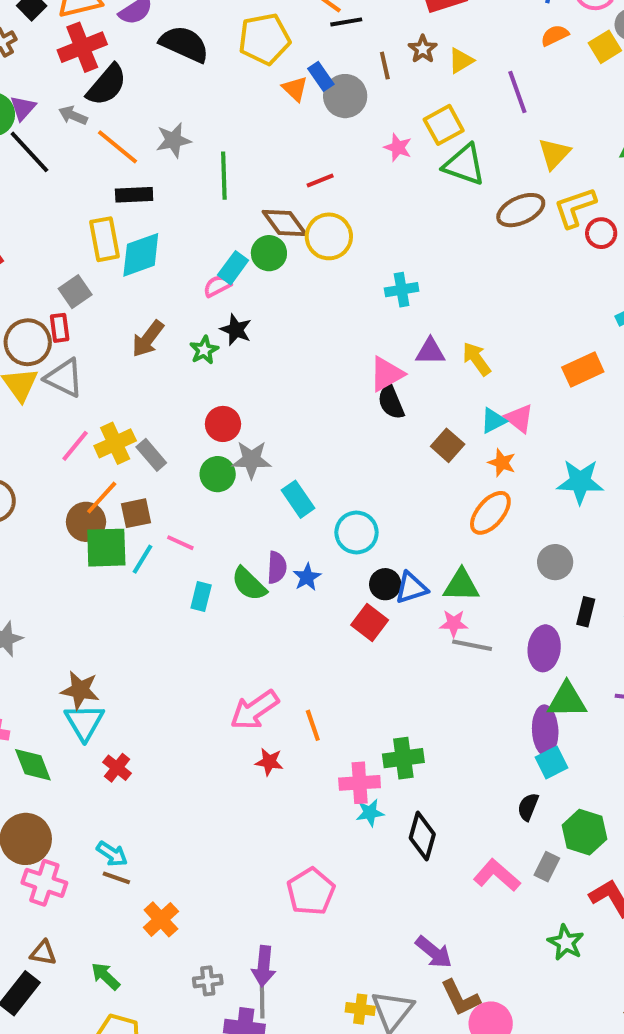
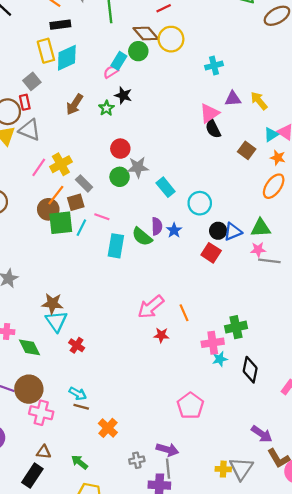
gray rectangle: (151, 455) -> (84, 183), moved
cyan rectangle: (201, 596) -> (116, 246), size x1.5
purple arrow: (264, 966) -> (167, 449), turned -75

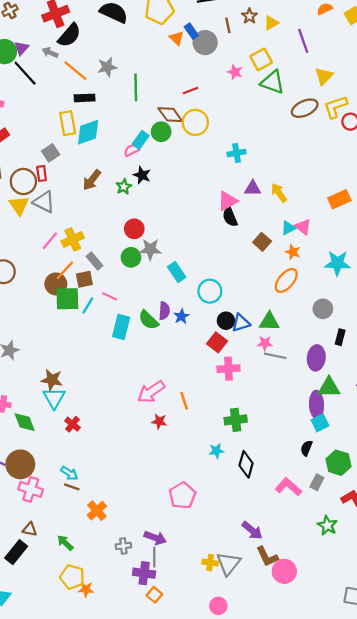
pink cross: (213, 343) -> (228, 369), moved

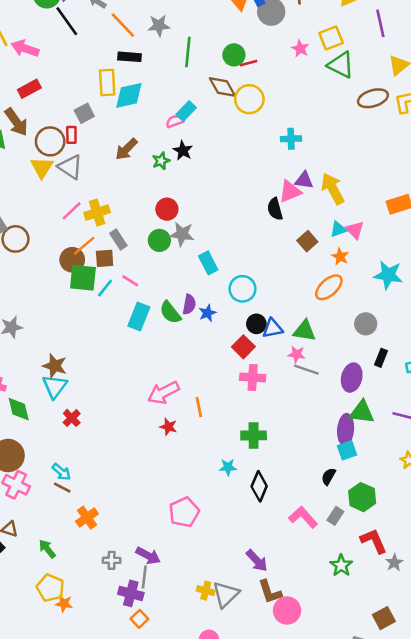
green circle: (161, 132) -> (234, 55), moved
yellow arrow: (279, 193) -> (333, 189), size x1.4
pink triangle: (228, 201) -> (290, 191), moved

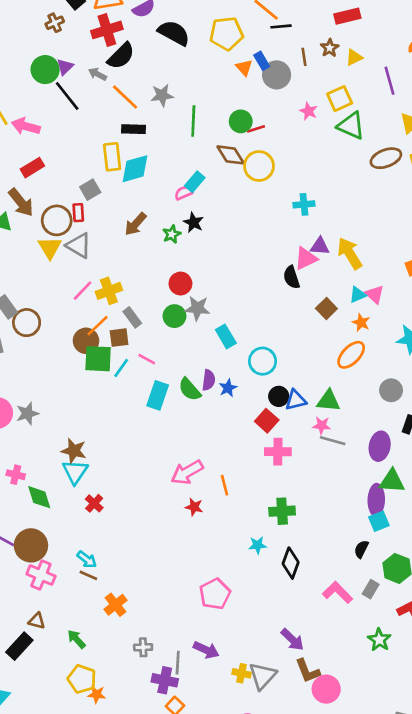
purple arrow: (148, 556) -> (206, 650), moved

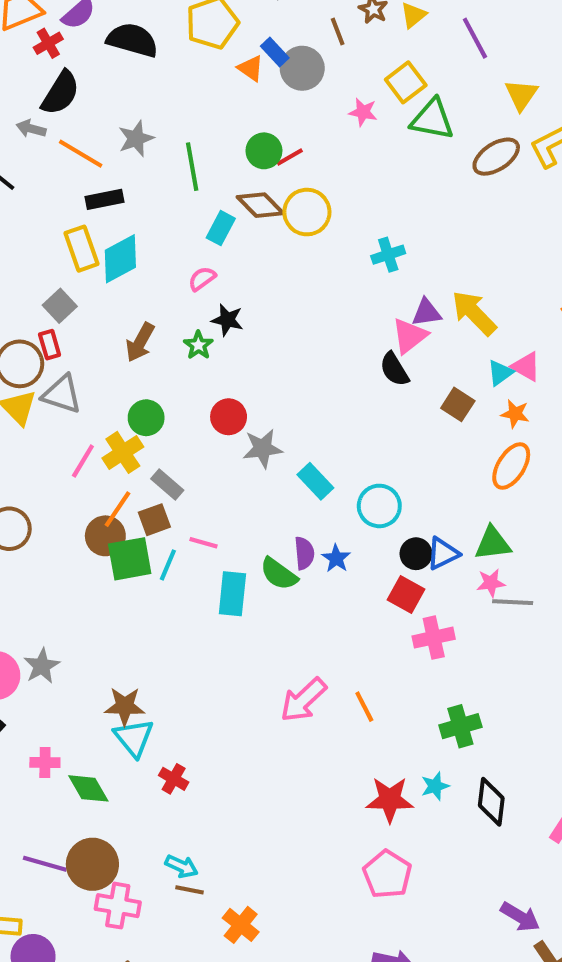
red cross: (107, 30) -> (48, 43), moved, size x0.6
cyan rectangle: (195, 182) -> (221, 228), moved
green circle: (174, 316) -> (146, 418), moved
red star: (194, 507) -> (390, 800), moved, size x1.6

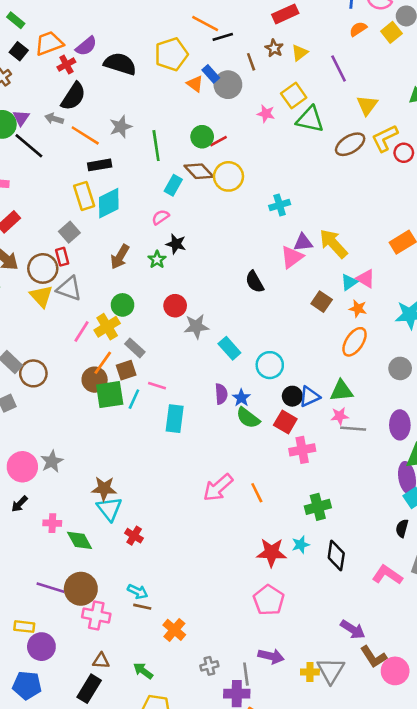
black semicircle: (394, 369) -> (255, 282), moved
green semicircle: (279, 574) -> (248, 418), moved

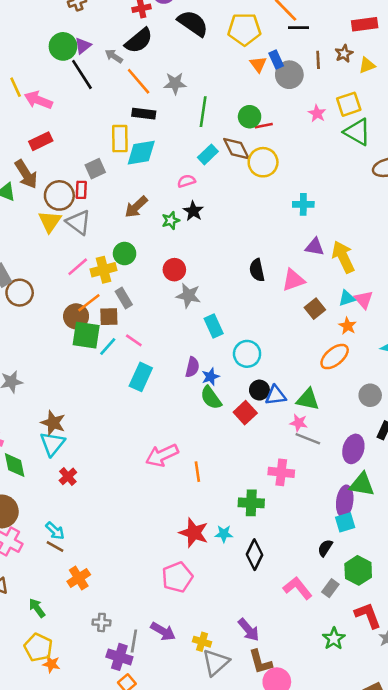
pink triangle: (292, 257) -> (293, 280), moved
pink cross: (302, 450) -> (281, 472), moved
yellow cross: (310, 672) -> (202, 642), moved

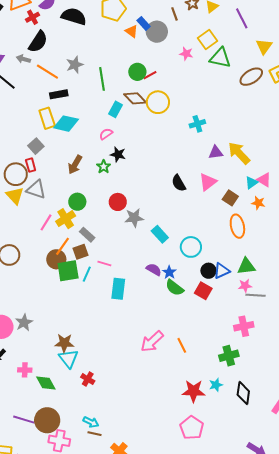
cyan diamond: (141, 153) -> (66, 124), turned 40
orange ellipse: (335, 357) -> (237, 226), moved, turned -45
purple semicircle: (192, 367) -> (154, 270), turned -56

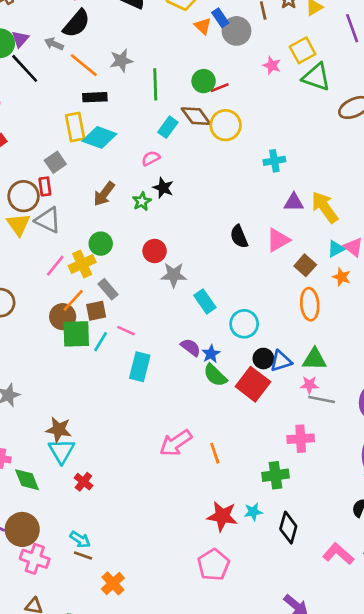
red square: (203, 291) -> (253, 384), size x1.4

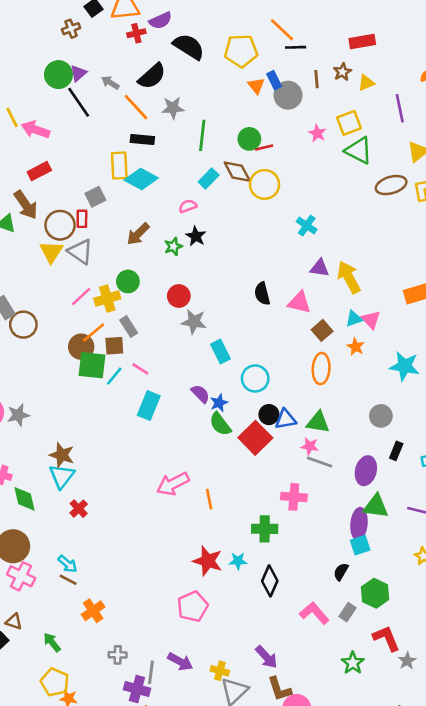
black semicircle: (77, 24) -> (152, 76), moved
cyan cross: (274, 161) -> (307, 226), turned 36
pink triangle: (278, 240) -> (299, 302), turned 35

